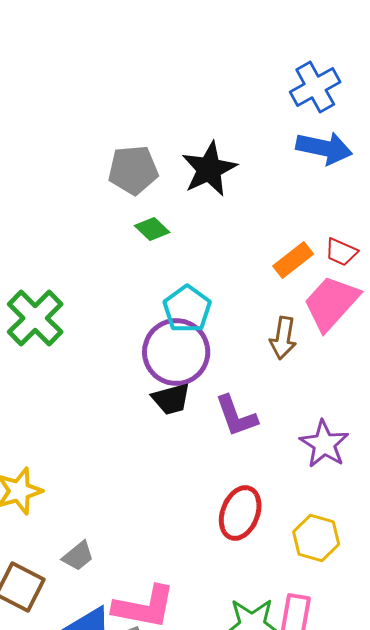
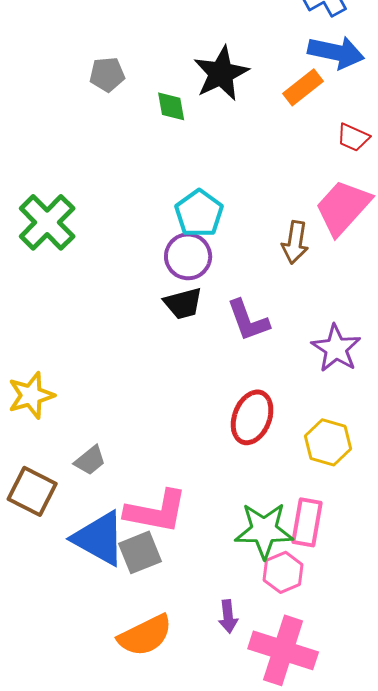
gray pentagon: (133, 170) -> (107, 74), moved, size x0.7
green diamond: (152, 229) -> (171, 106), moved, turned 36
red trapezoid: (341, 252) -> (353, 137), moved
orange rectangle: (293, 260) -> (303, 87), moved
purple circle: (176, 352) -> (188, 256), size x0.7

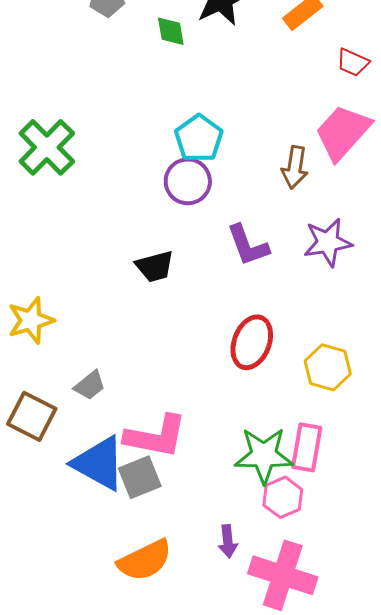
black trapezoid: (183, 303) -> (155, 266), moved
purple star: (336, 348) -> (328, 242), moved, turned 30

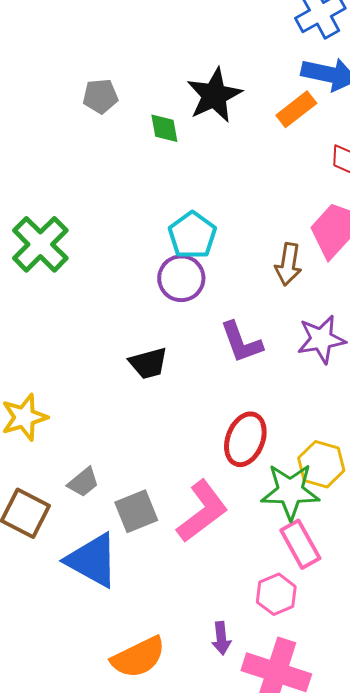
pink L-shape: (156, 436) -> (202, 511), moved, turned -48
pink rectangle: (307, 447) -> (300, 544), turned -39
green star: (264, 455) -> (290, 491), moved
gray square: (140, 477) -> (136, 511), moved

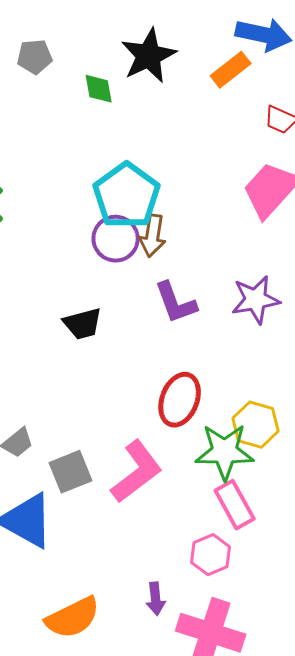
cyan pentagon: (192, 235) -> (127, 196), size x1.4
brown arrow: (288, 264) -> (153, 236), moved

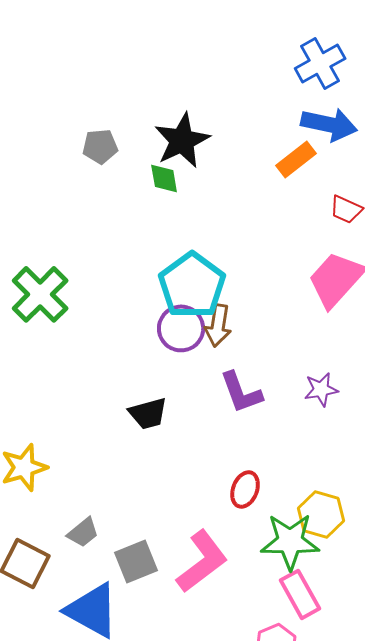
black star: (149, 56) -> (182, 140), moved
purple star: (256, 300) -> (321, 389), size x0.7
red ellipse: (180, 400) -> (245, 489), size x0.7

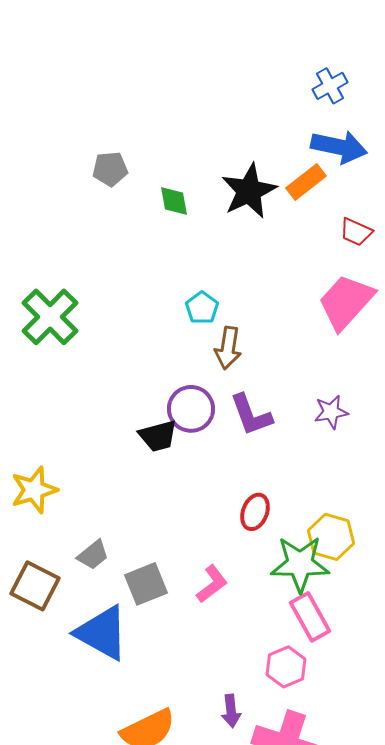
blue cross: (320, 63) -> (330, 86), size x0.7
black star: (182, 140) -> (249, 191), moved
cyan pentagon: (192, 285) -> (202, 308), size x0.5
purple circle: (181, 328) -> (191, 409), moved
pink L-shape: (202, 561) -> (212, 584), size x0.6

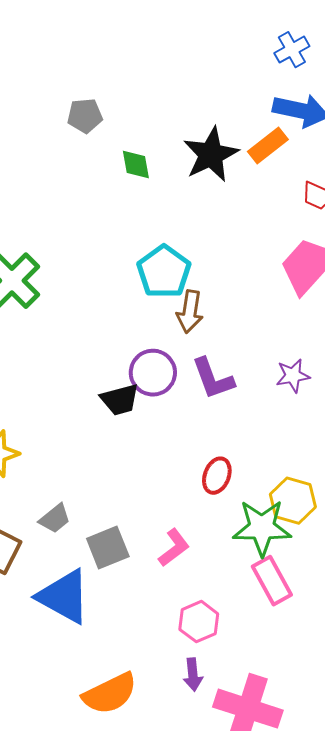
gray pentagon: (110, 169) -> (85, 116), moved
cyan pentagon: (202, 308) -> (164, 272), size x1.6
pink hexagon: (286, 667) -> (199, 622), moved

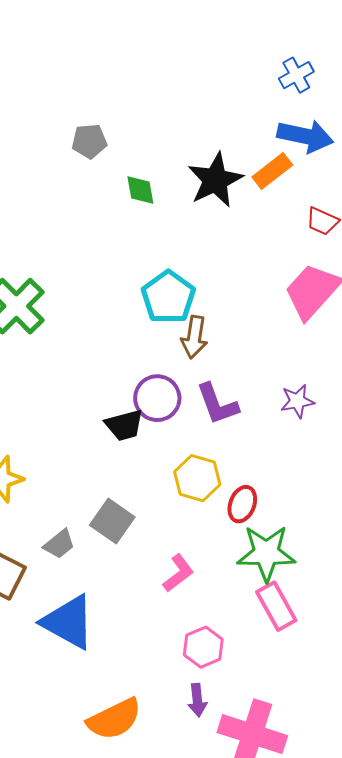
red ellipse: (217, 476) -> (242, 504), moved
yellow hexagon: (293, 501) -> (197, 478), moved
gray square: (108, 548) -> (112, 521), moved, turned -33

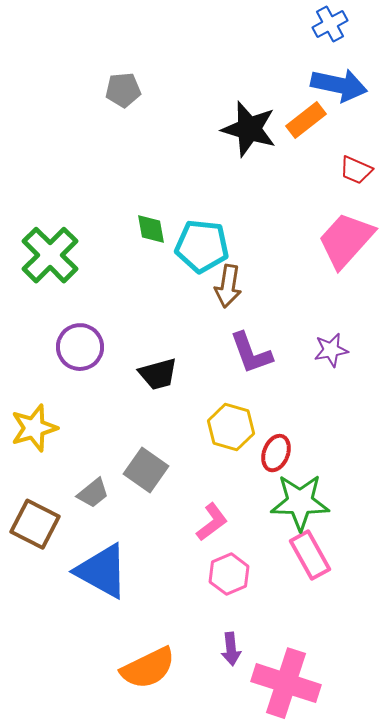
black star: (215, 180) -> (249, 129), turned -30
green diamond: (140, 190) -> (151, 229), moved
cyan pentagon: (168, 297) -> (202, 246), turned -30
purple circle: (157, 398) -> (80, 347), moved
pink hexagon: (203, 647) -> (229, 574), moved

